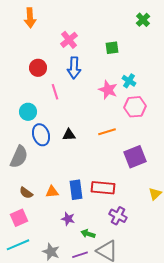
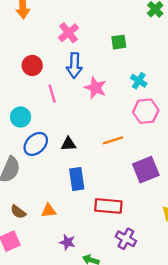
pink star: (108, 90) -> (95, 88), moved
blue ellipse: (41, 135) -> (36, 144), turned 65
blue rectangle: (76, 190) -> (77, 179), moved

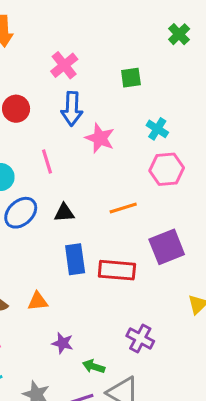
pink line: (52, 94) -> (47, 161), moved
red rectangle: (108, 206) -> (117, 270), moved

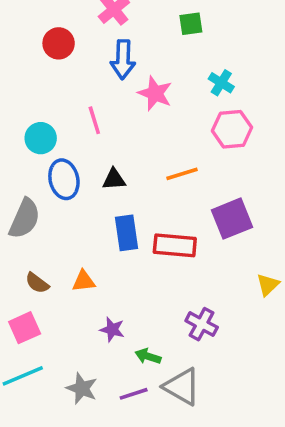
red circle: (16, 109) -> (59, 43), moved
blue ellipse: (21, 213) -> (64, 179), turned -60

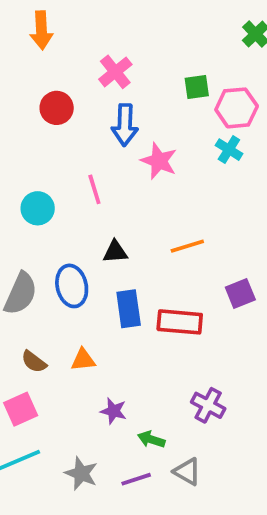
pink hexagon: (232, 129) -> (237, 108), moved
blue ellipse: (64, 179) -> (72, 286), moved
purple square: (232, 219) -> (240, 294), size x0.7
gray triangle: (182, 387) -> (187, 472), size x0.7

